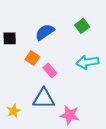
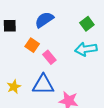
green square: (82, 26) -> (87, 24), moved
yellow star: (14, 111) -> (14, 87), moved

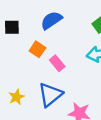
blue triangle: (43, 85) -> (50, 95), turned -40

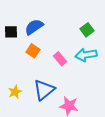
blue semicircle: (51, 20) -> (34, 27), moved
pink rectangle: (57, 63) -> (60, 59), moved

